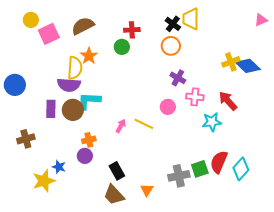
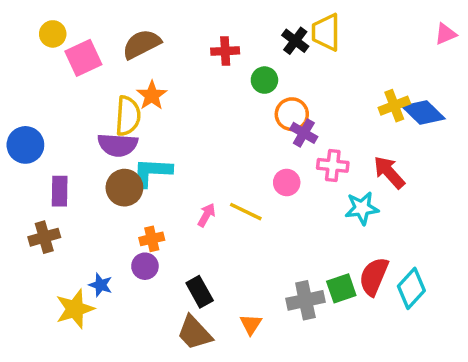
orange circle: (171, 46) -> (292, 114), moved
green circle: (122, 47) -> (264, 80), moved
purple rectangle: (51, 109) -> (60, 191), moved

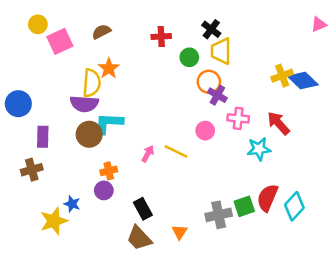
yellow trapezoid: (326, 32) -> (221, 51), moved
brown semicircle: (142, 44) -> (101, 32), size x0.7

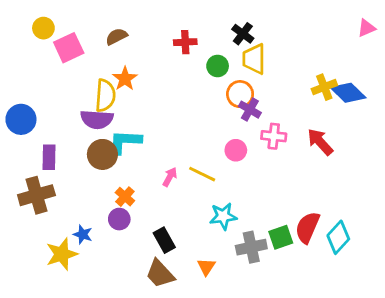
cyan star: (259, 149) -> (223, 216), moved
brown cross: (32, 170) -> (36, 195), size x1.4
orange cross: (109, 171) -> (125, 197), turned -35

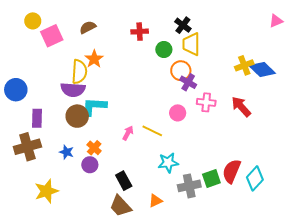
blue star: (83, 234) -> (67, 152), moved
orange triangle: (206, 267) -> (155, 201), turned 32

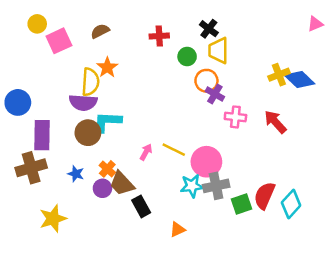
pink circle: (178, 113) -> (206, 162), moved, size x1.6
purple rectangle: (37, 118) -> (42, 135), size x1.4
gray cross: (189, 186) -> (216, 186), moved
brown trapezoid: (121, 206) -> (122, 183), moved

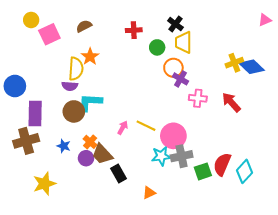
purple semicircle: (83, 102) -> (70, 86), size x0.7

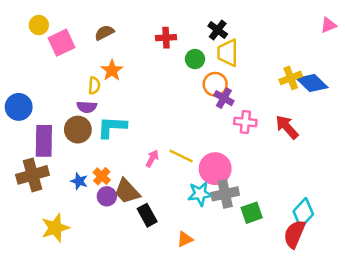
yellow semicircle: (76, 69) -> (94, 85), size x0.6
brown circle: (74, 111) -> (78, 130), moved
orange cross: (90, 142) -> (102, 176), moved
red semicircle: (222, 164) -> (294, 234), moved

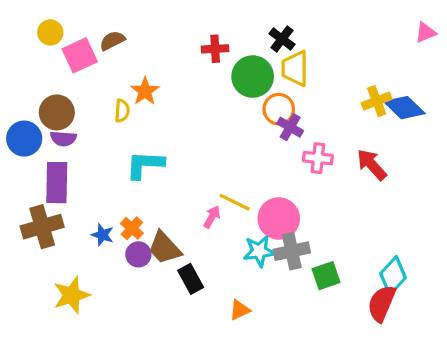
brown semicircle: (104, 33) -> (112, 41), moved
green circle: (195, 59) -> (253, 77), size x1.6
purple semicircle: (87, 107) -> (63, 139), moved
brown circle: (78, 130) -> (57, 112), moved
pink arrow: (152, 159) -> (212, 217), moved

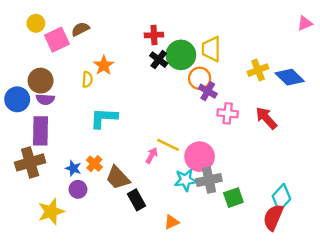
black cross: (282, 39) -> (159, 60), moved
yellow cross: (377, 101) -> (258, 70), moved
purple circle: (138, 254) -> (78, 189), moved

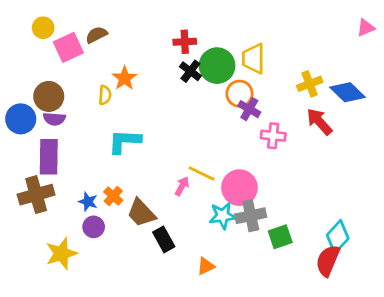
red arrow: (266, 118) -> (319, 122), moved

